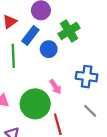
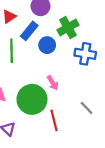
blue cross: (87, 77) -> (85, 54), moved

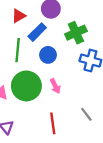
blue circle: (47, 45) -> (48, 55), moved
green circle: (32, 99) -> (26, 86), moved

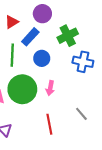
pink arrow: (55, 86) -> (50, 88), turned 40

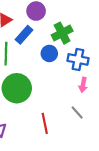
blue circle: (42, 58) -> (49, 53), moved
pink arrow: (50, 88) -> (83, 85), moved

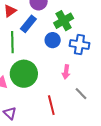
pink arrow: (83, 85) -> (66, 72), moved

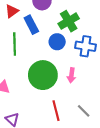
blue rectangle: (28, 24) -> (31, 25), turned -66
green circle: (24, 74) -> (43, 75), moved
gray line: (81, 94) -> (84, 111), moved

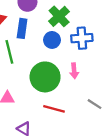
blue rectangle: (31, 25) -> (22, 28), turned 48
red line: (56, 111) -> (54, 109), moved, turned -48

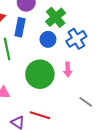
blue cross: (82, 38) -> (76, 39), turned -30
red line: (54, 109) -> (40, 115), moved

